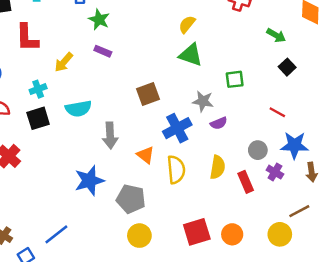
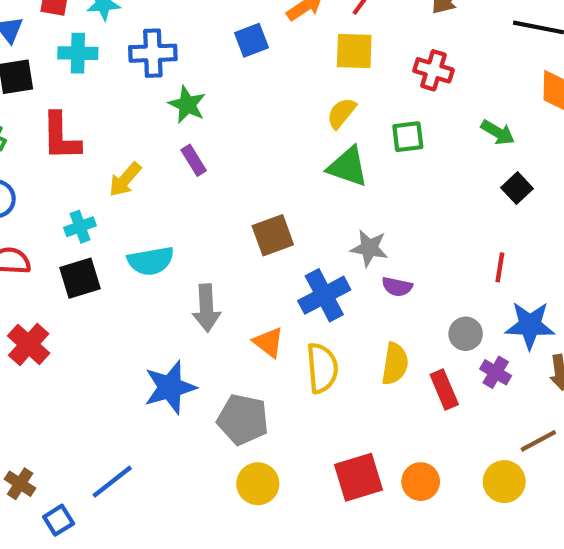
purple rectangle: (103, 51) -> (194, 160), turned 35
green square: (235, 79) -> (408, 137), moved
red line: (277, 112) -> (500, 267), turned 70
purple semicircle: (219, 123) -> (397, 287), turned 35

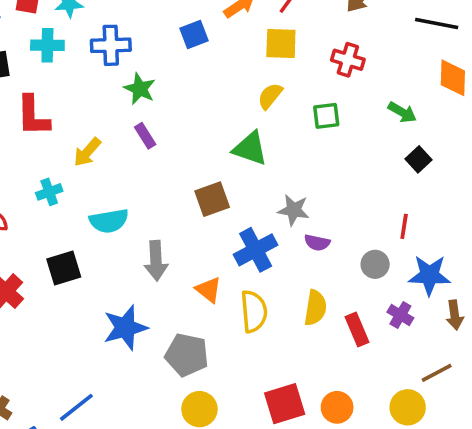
green triangle: (348, 167) -> (250, 148), moved
black square: (80, 278) -> (64, 268), moved
gray circle: (466, 334) -> (375, 264), moved

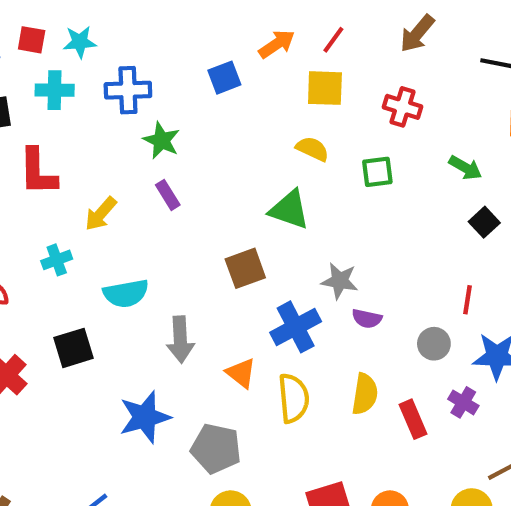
yellow semicircle: (270, 96) -> (312, 149), turned 76

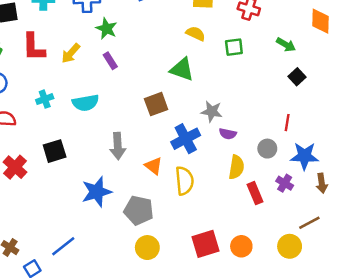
yellow arrow: (101, 214) -> (71, 53), moved
cyan semicircle: (126, 293) -> (86, 103), moved
yellow semicircle: (365, 394) -> (236, 167), moved

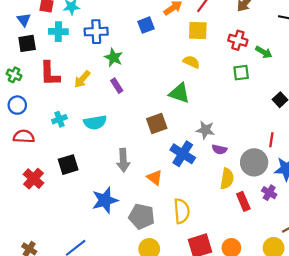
green arrow: (286, 45) -> (264, 52), moved
green square: (234, 47) -> (241, 73), moved
blue cross: (186, 139) -> (183, 154), turned -30
gray circle: (267, 149) -> (254, 162), size x1.6
yellow semicircle: (184, 181) -> (182, 211), moved

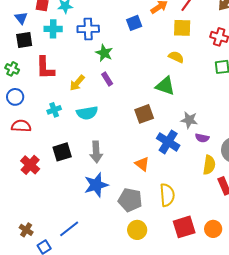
yellow arrow: (82, 79) -> (77, 83), moved
gray arrow: (123, 160) -> (96, 152), moved

